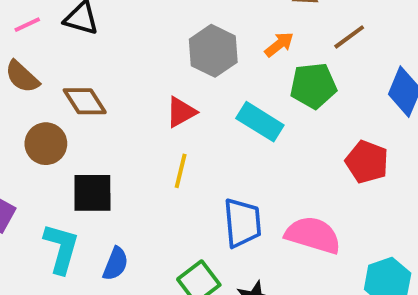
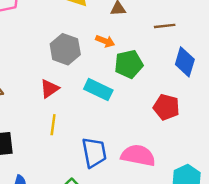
brown line: (349, 37) -> (165, 26), moved, turned 36
orange arrow: (279, 44) -> (105, 41), turned 66

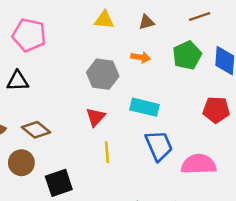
brown line: (165, 26) -> (200, 17), moved
green pentagon: (129, 64) -> (187, 55), moved
blue trapezoid: (94, 152) -> (159, 146), moved

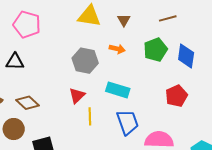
yellow triangle: (104, 20) -> (89, 16), size x1.4
brown triangle: (146, 22) -> (124, 20), turned -48
red pentagon: (216, 110) -> (176, 96), turned -30
yellow line: (107, 152) -> (90, 116), moved

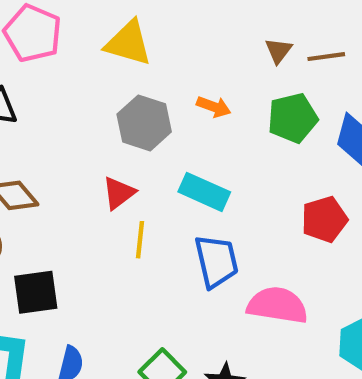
yellow triangle: (89, 16) -> (128, 43), moved
brown triangle: (124, 20) -> (278, 51), moved

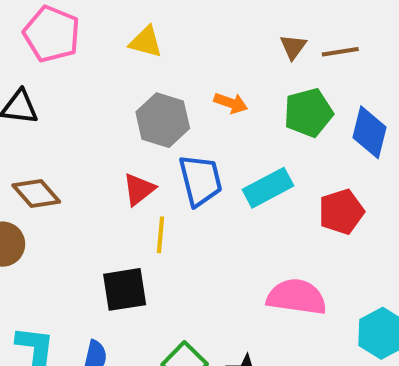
yellow triangle: (128, 43) -> (146, 42), size x0.7
cyan rectangle: (204, 192) -> (268, 188), moved, turned -51
blue trapezoid: (216, 261) -> (201, 180), moved
black square: (36, 292) -> (125, 289), moved

